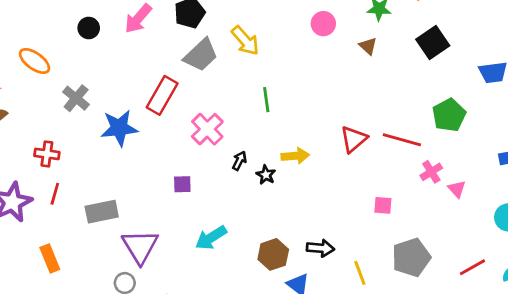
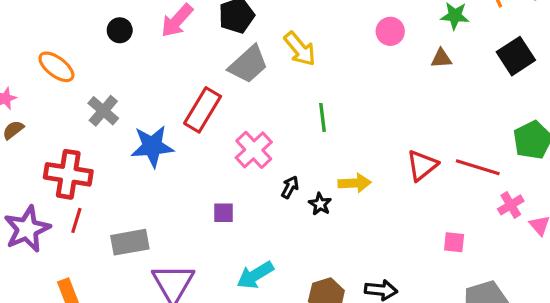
brown triangle: (368, 46) -> (441, 58), turned -48
red cross: (47, 154) -> (68, 174), size x1.6

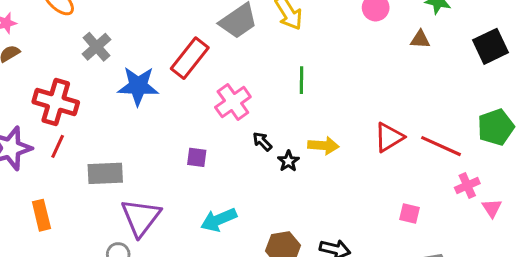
black arrow: (290, 187) -> (262, 141), turned -80

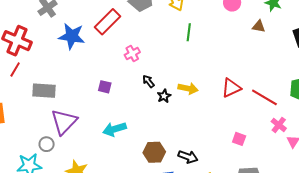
green line: (301, 80) -> (189, 32), moved
pink cross: (233, 102) -> (132, 54), size x0.7
pink cross: (467, 185) -> (279, 125), turned -35

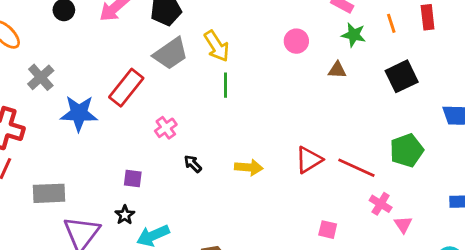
green line: (189, 32) -> (225, 85), moved
black star: (164, 96) -> (125, 215), moved

